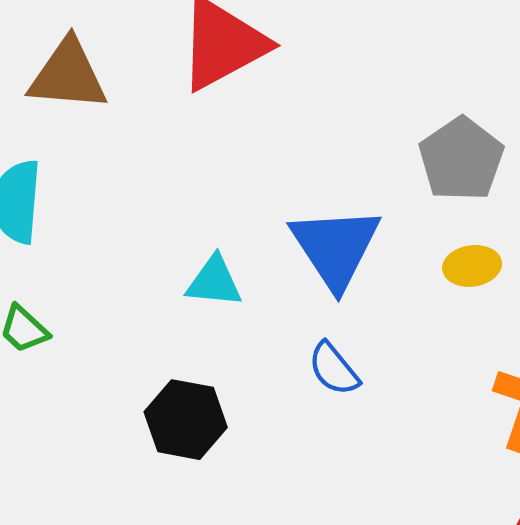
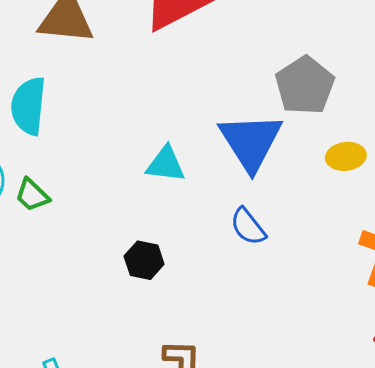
gray pentagon: (461, 159) -> (305, 85), moved
black hexagon: (186, 420) -> (144, 260), size x0.7

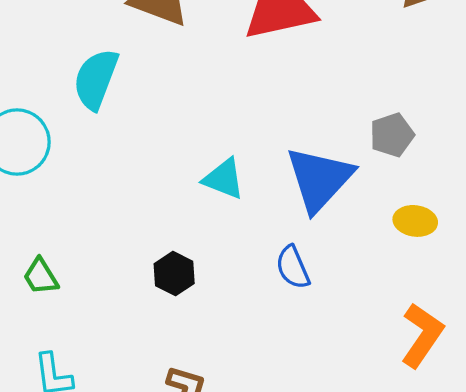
gray pentagon: (305, 85) -> (392, 135), size x0.7
green trapezoid: (32, 195) -> (41, 276), moved

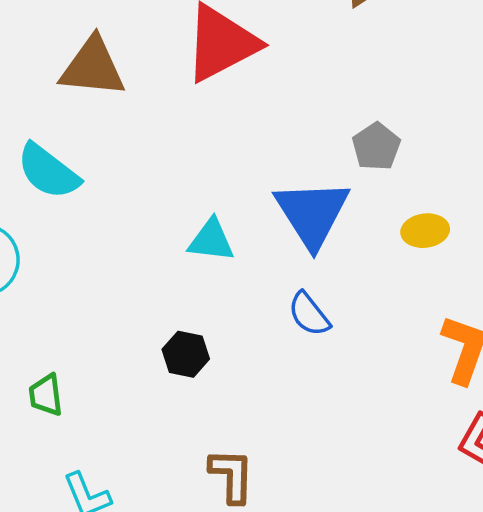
cyan semicircle: (96, 79) -> (48, 171), turned -58
green trapezoid: (41, 276) -> (46, 395), turned 39

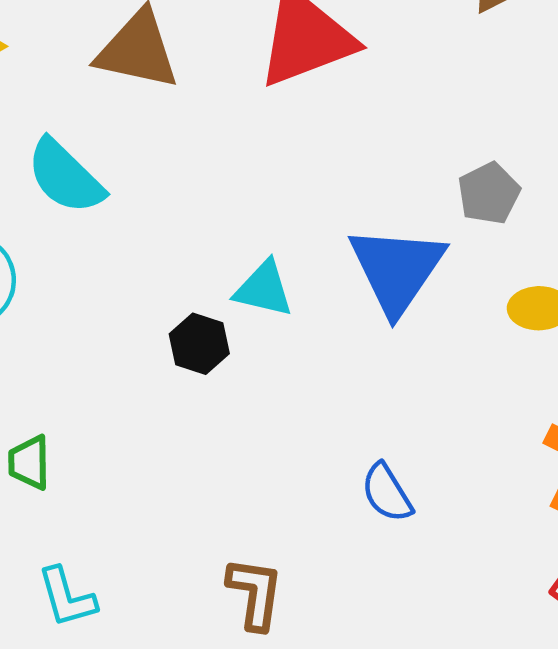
blue semicircle: (309, 314) -> (387, 493), moved
black hexagon: (186, 354) -> (199, 344), moved

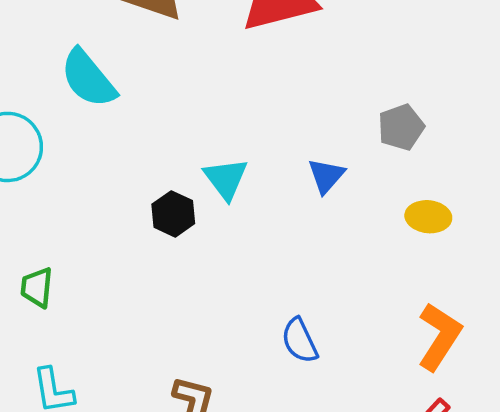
blue triangle: (397, 270) -> (326, 176), size x0.5
cyan triangle: (264, 289) -> (226, 179), turned 33

